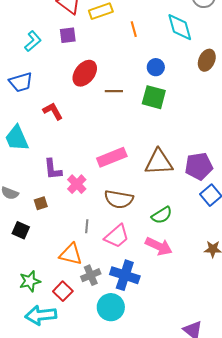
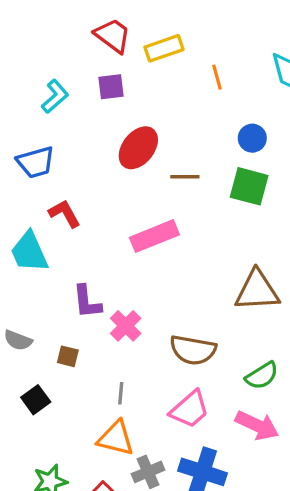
red L-shape: (53, 111) -> (65, 214), moved
pink rectangle: (112, 157) -> (154, 236), moved
brown square: (41, 203) -> (68, 356), turned 32
gray line: (87, 226) -> (121, 393), moved
black square: (21, 230) -> (36, 400), turned 30

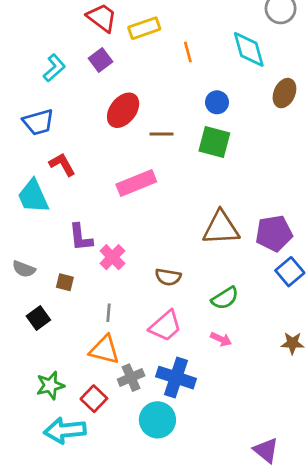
purple square: (111, 87) -> (101, 60), turned -30
brown semicircle: (193, 350) -> (168, 277), size x0.7
pink arrow: (257, 425) -> (221, 339), size x0.6

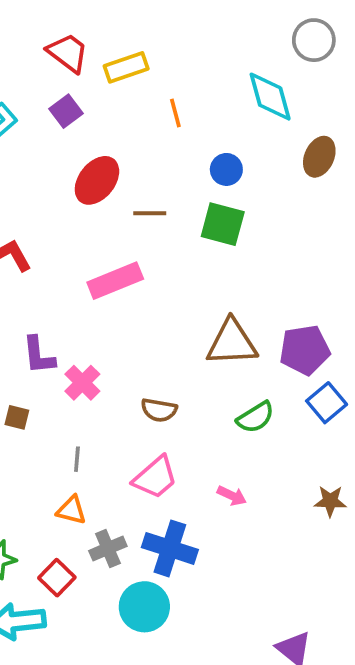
orange line: (188, 52) -> (175, 113), moved
green semicircle: (225, 298) -> (256, 417), moved
orange triangle: (105, 350) -> (71, 510), size x0.7

